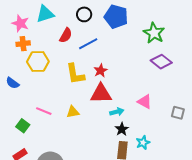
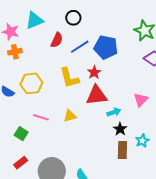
blue pentagon: (116, 17) -> (106, 47), moved
yellow hexagon: (38, 62) -> (31, 83), moved
pink triangle: (145, 102) -> (141, 100), turned 49

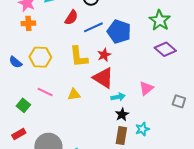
red triangle: (97, 95) -> (103, 78), turned 30

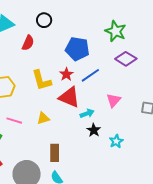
blue line: (93, 27) -> (90, 75), moved
brown rectangle: (121, 136) -> (55, 153), moved

